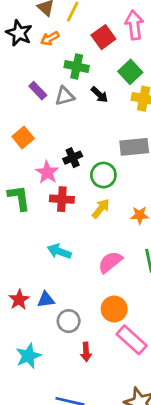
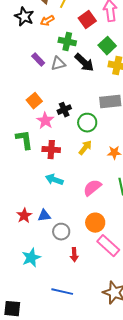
black arrow: (99, 95) -> (84, 63), size x1.5
orange square: (23, 138) -> (34, 101), moved
red cross: (62, 199) -> (51, 150), moved

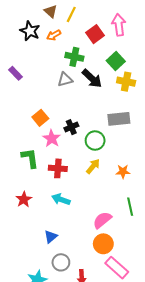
purple rectangle: (38, 60) -> (15, 73), moved
pink semicircle: (92, 188) -> (102, 220), moved
red star: (24, 216) -> (24, 199), moved
blue triangle: (44, 216) -> (51, 237), turned -32
gray circle: (61, 232) -> (61, 262), moved

